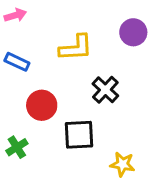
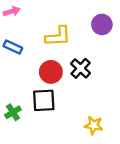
red circle: (42, 105) -> (51, 72), moved
black square: (79, 135) -> (44, 100), moved

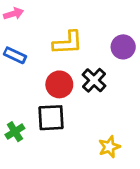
purple circle: (102, 24) -> (123, 47), moved
yellow star: (94, 125) -> (109, 147), turned -30

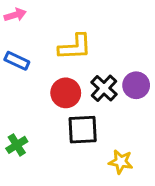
purple circle: (123, 47) -> (136, 85), moved
black square: (51, 118) -> (83, 130), moved
yellow star: (109, 147) -> (121, 162), turned 30

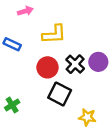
pink arrow: (15, 15) -> (25, 11), moved
black square: (83, 130) -> (60, 94), turned 30

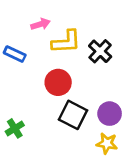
pink arrow: (25, 11) -> (40, 24), moved
purple circle: (98, 62) -> (110, 114), moved
black cross: (75, 64) -> (100, 51), moved

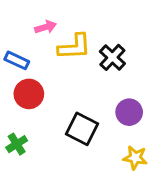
red circle: (58, 82) -> (29, 94), moved
purple circle: (110, 114) -> (129, 112), moved
yellow star: (107, 143) -> (135, 158), moved

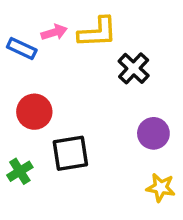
yellow L-shape: (74, 47) -> (97, 32), moved
blue rectangle: (17, 60) -> (22, 48), moved
black square: (82, 129) -> (70, 153), moved, turned -36

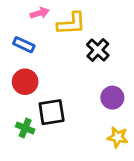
pink arrow: (54, 32) -> (40, 13), moved
blue rectangle: (22, 48) -> (24, 45), moved
green cross: (20, 171) -> (25, 128), moved, turned -36

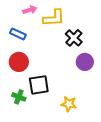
purple circle: (112, 98) -> (85, 62), moved
yellow star: (118, 137) -> (69, 104), moved

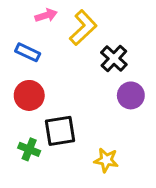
yellow L-shape: (54, 18) -> (83, 28), turned -40

